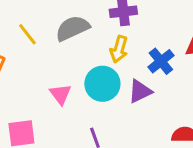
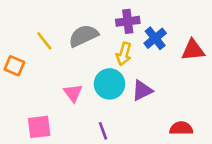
blue cross: (161, 61) -> (155, 38), moved

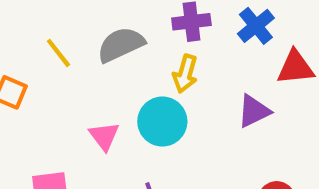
blue cross: (155, 38) -> (256, 26), moved
purple triangle: (142, 90) -> (254, 111), moved

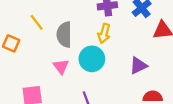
gray semicircle: (121, 45) -> (64, 35), moved, turned -65
purple triangle: (254, 111) -> (138, 66), moved

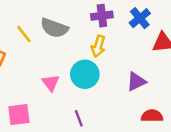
gray semicircle: (64, 35) -> (54, 28), moved, turned -70

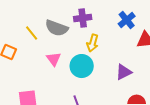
purple cross: (102, 16) -> (83, 18), moved
pink triangle: (51, 83) -> (54, 59), moved

